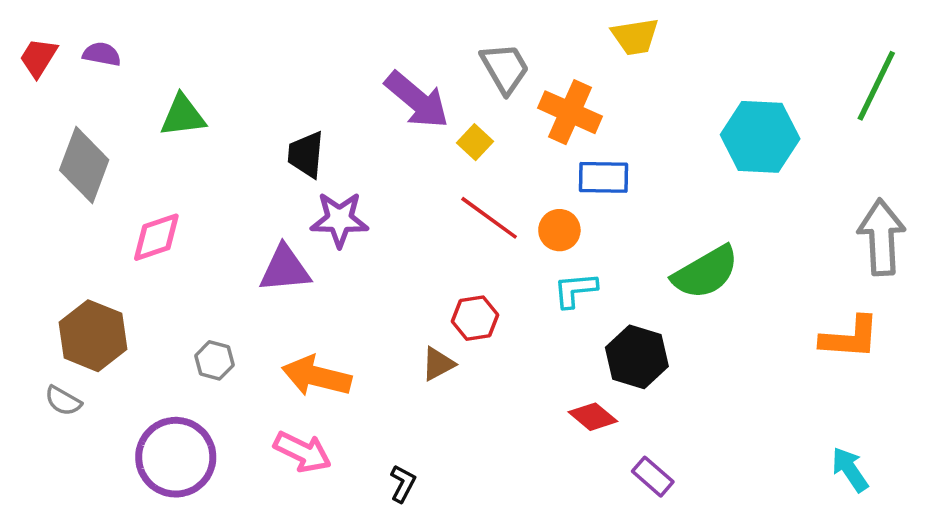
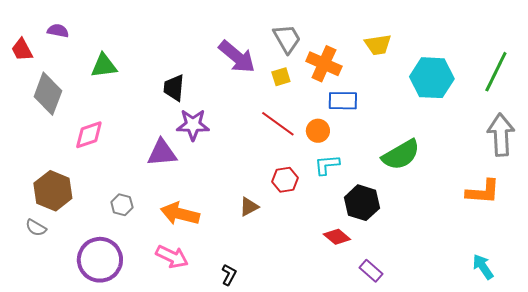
yellow trapezoid: (635, 37) -> (378, 45), moved
red trapezoid: (38, 58) -> (22, 50), moved, turned -60
green line: (876, 86) -> (496, 72), moved
yellow square: (475, 142) -> (281, 77), moved, turned 30
red hexagon: (475, 318) -> (285, 180), moved

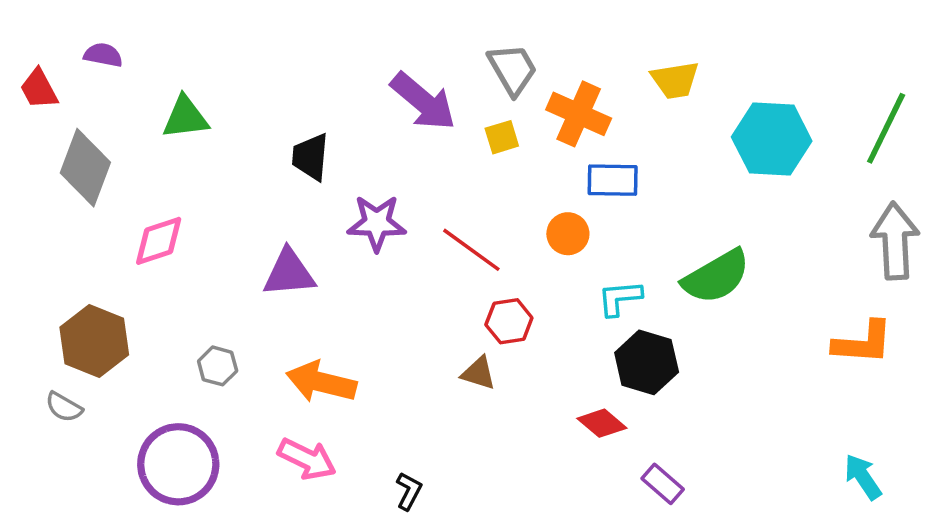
red line: (278, 124) -> (471, 250), moved
purple star: (193, 125) -> (377, 223), moved
cyan L-shape: (327, 165) -> (620, 298), moved
brown triangle: (249, 207) -> (479, 373), moved, turned 45

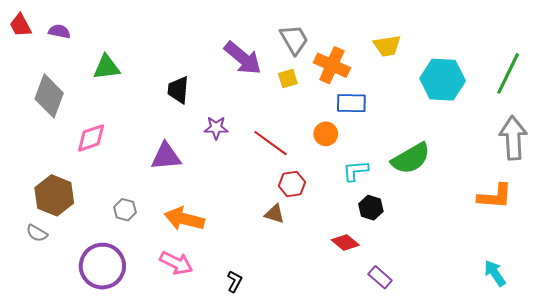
red trapezoid: (39, 89) -> (20, 25), moved
purple star: (377, 223) -> (216, 128), size x0.7
black hexagon: (647, 362) -> (371, 208), size x0.7

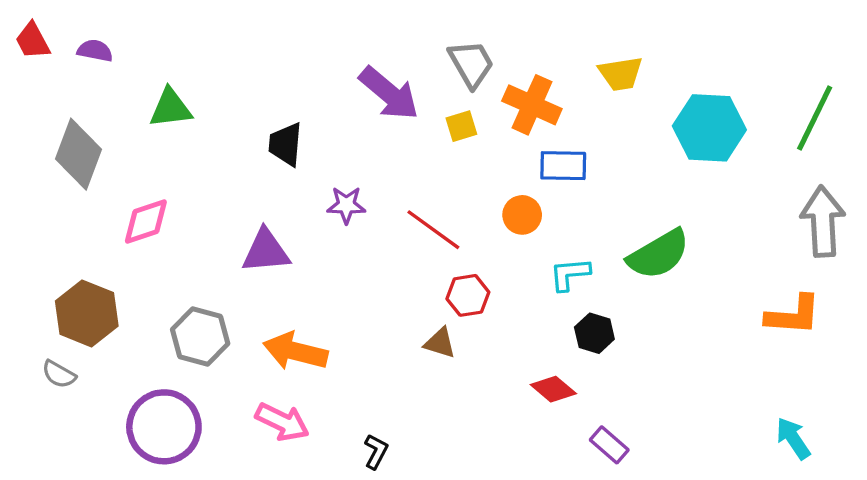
gray hexagon: (125, 210) -> (200, 336), size x1.6

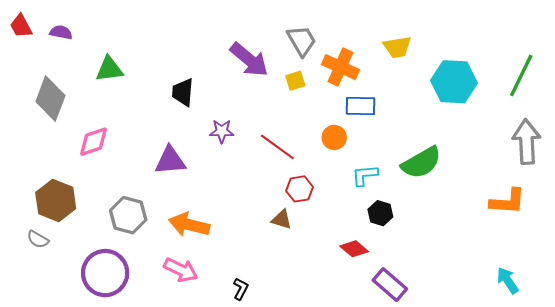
purple rectangle: (609, 445) -> (390, 285), size x1.4

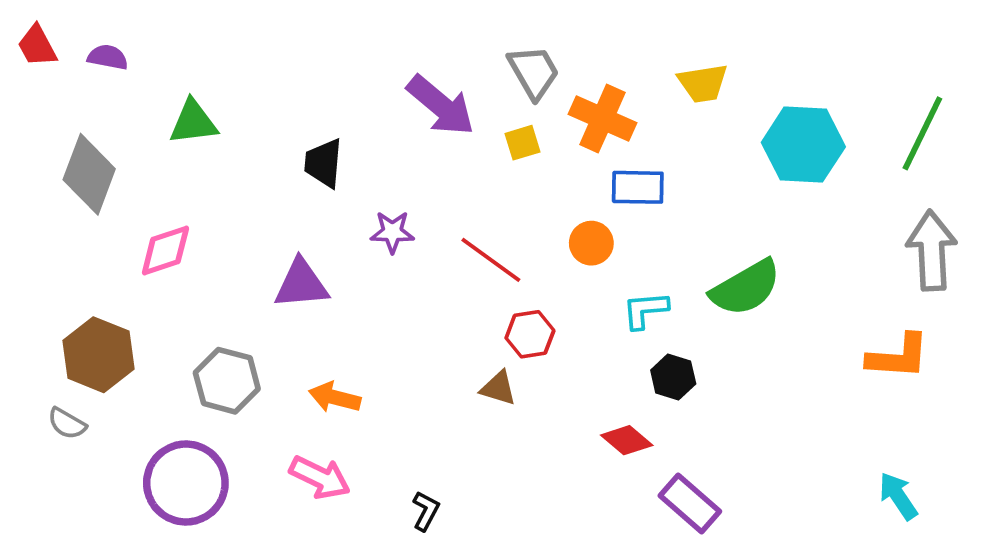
orange arrow: (189, 225) -> (335, 397), size x0.7

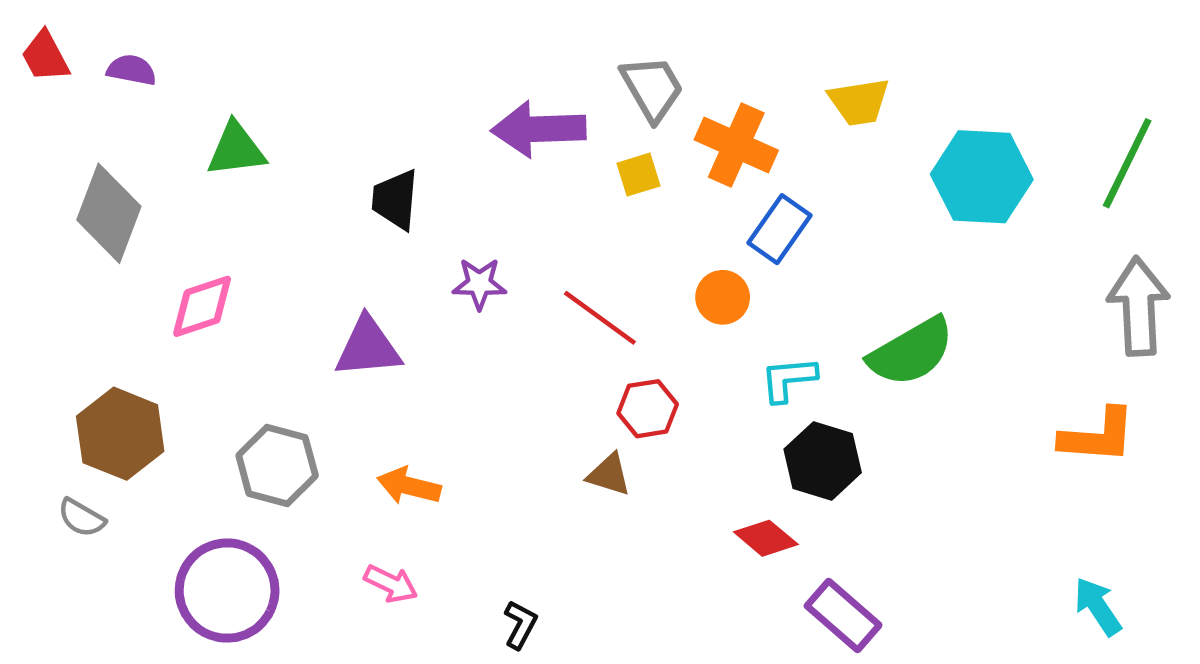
purple arrow: (441, 105) -> (538, 129), turned 138
blue rectangle: (638, 187) -> (779, 229), turned -56
black hexagon: (673, 377) -> (823, 461), size x1.4
pink arrow: (320, 477) -> (391, 584), size x0.7

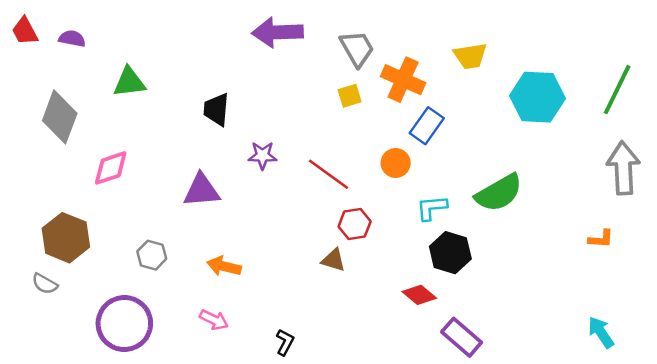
purple arrow: (538, 129) -> (277, 32), moved
orange L-shape: (1098, 436) -> (601, 239), size x0.6
gray hexagon: (277, 465) -> (152, 255), size x0.7

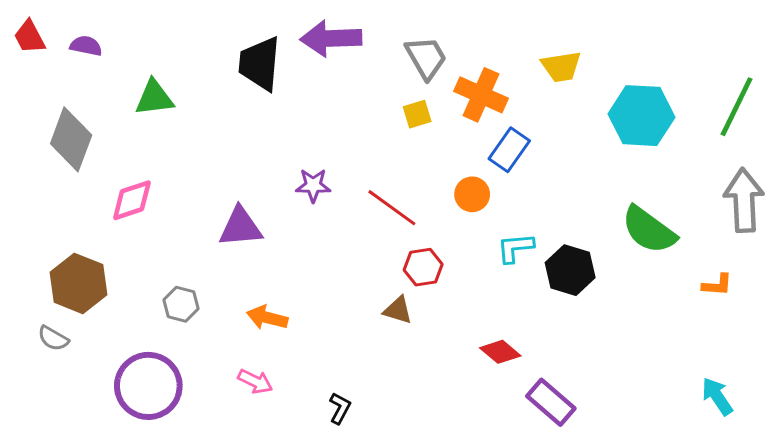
black trapezoid: (216, 109) -> (260, 64), moved, size x1.4
green semicircle: (499, 193) -> (649, 230), moved, turned 66
black hexagon: (450, 253) -> (570, 270), moved

